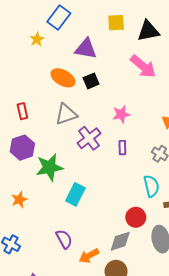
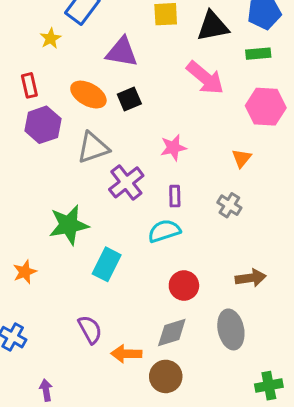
red rectangle: (22, 111) -> (29, 85), moved
purple hexagon: (22, 148) -> (43, 125), moved
cyan semicircle: (151, 186) -> (164, 231), moved, turned -95
red circle: (136, 217) -> (184, 286), moved
orange arrow: (89, 256) -> (126, 354), turned 30

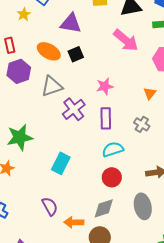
purple rectangle: (175, 196) -> (106, 118), size x1.5
green star: (69, 225) -> (20, 137), moved
cyan semicircle: (164, 231) -> (113, 149), moved

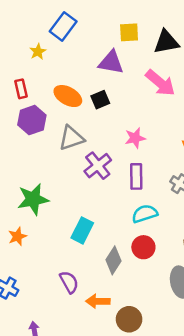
purple triangle: (71, 23) -> (111, 62), moved
gray diamond: (104, 208) -> (113, 260), moved, turned -40

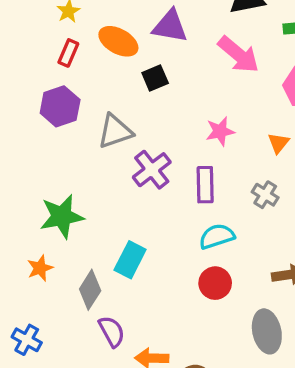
red rectangle: (21, 89) -> (68, 53), moved, turned 36
orange ellipse: (68, 96) -> (118, 41), moved
pink star: (135, 138) -> (220, 131), moved
gray diamond: (113, 260) -> (90, 290), moved

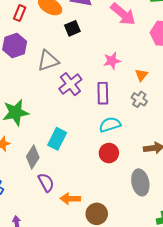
orange triangle: (278, 143) -> (141, 75), moved

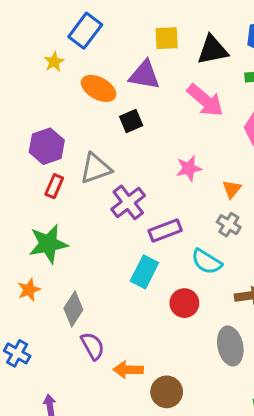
red rectangle: (20, 13) -> (54, 186), moved
purple rectangle: (103, 93) -> (165, 231), moved, turned 70
cyan semicircle: (110, 125) -> (207, 262), moved, turned -130
cyan rectangle: (57, 139) -> (144, 272), moved

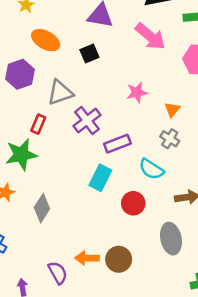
orange ellipse: (99, 88) -> (46, 40), moved
red rectangle: (54, 186) -> (38, 124), moved
purple semicircle: (93, 346) -> (58, 273), moved
brown circle: (167, 392) -> (119, 259), moved

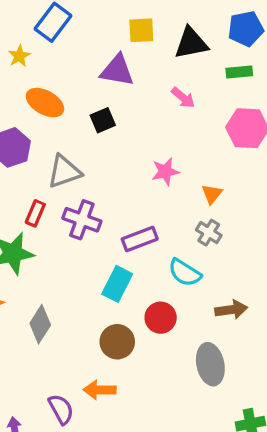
pink arrow: (150, 36) -> (183, 98), size x0.6
purple cross: (87, 120) -> (82, 220), moved, turned -32
brown circle: (119, 259) -> (117, 342), moved

